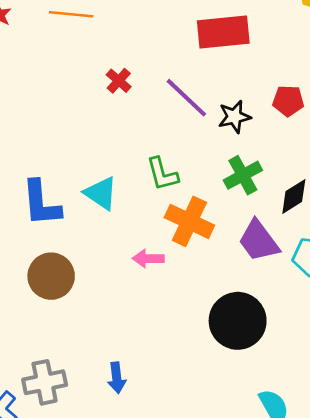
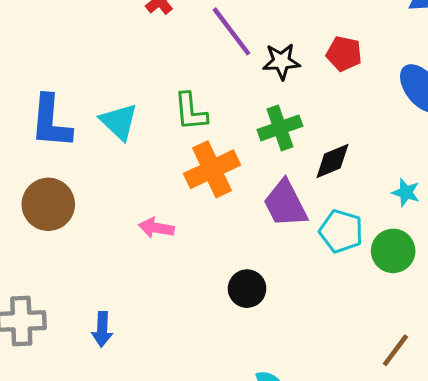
orange cross: (189, 221) -> (212, 169), turned 30
pink arrow: (148, 259) -> (156, 228), moved
black circle: (238, 321) -> (247, 289), size x0.6

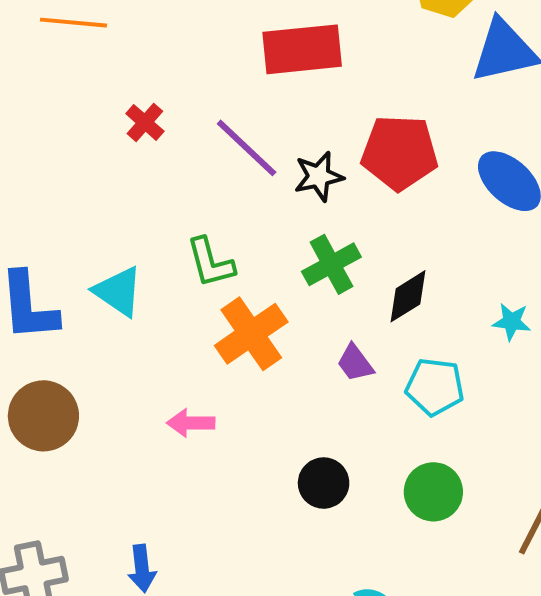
red pentagon: (344, 54) -> (400, 153), size x1.6
purple trapezoid: (285, 204) -> (355, 363), size x0.6
green circle: (393, 251) -> (433, 492), moved

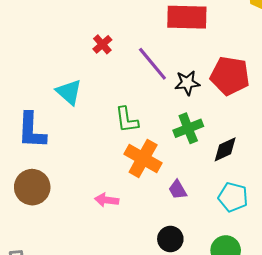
cyan triangle: (118, 292) -> (69, 92), moved
orange cross: (251, 334) -> (143, 159), turned -33
purple trapezoid: (355, 363) -> (178, 190), moved

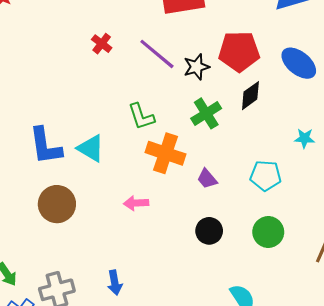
cyan triangle: (69, 92) -> (91, 148), moved
black diamond: (225, 149) -> (250, 96), moved

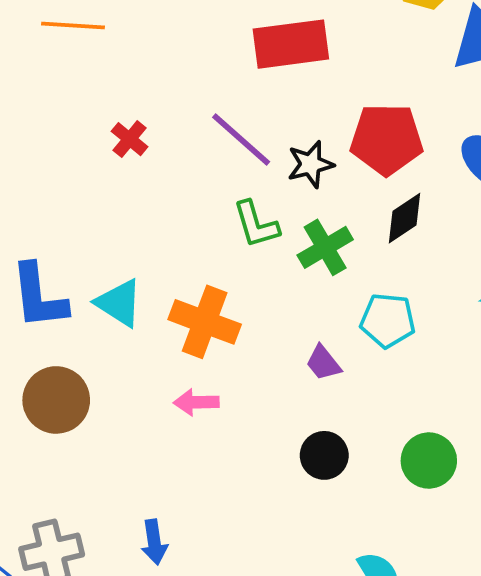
red cross: (102, 44) -> (130, 139), moved
green L-shape: (141, 116) -> (256, 224), moved
orange cross: (165, 153) -> (205, 322), moved
cyan pentagon: (266, 176) -> (388, 320), moved

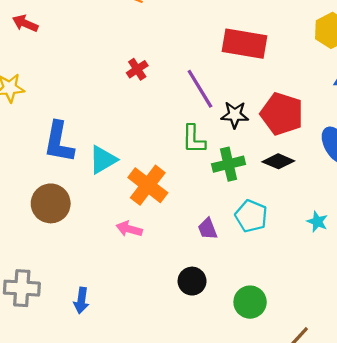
black diamond: (404, 218) -> (278, 161), turned 40
cyan triangle: (119, 303) -> (103, 160), turned 40

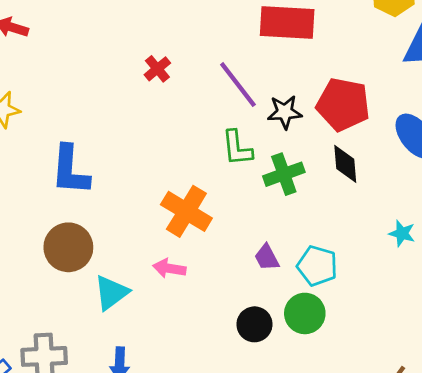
cyan triangle: (103, 160) -> (111, 293), moved
black diamond: (278, 161) -> (345, 164), turned 68
cyan pentagon: (251, 216) -> (317, 266), moved
green circle: (250, 302) -> (305, 313), moved

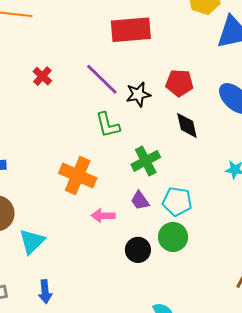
red pentagon: (343, 104) -> (179, 83), size x0.7
green cross: (284, 174) -> (146, 161), moved
pink arrow: (169, 268) -> (103, 216), moved

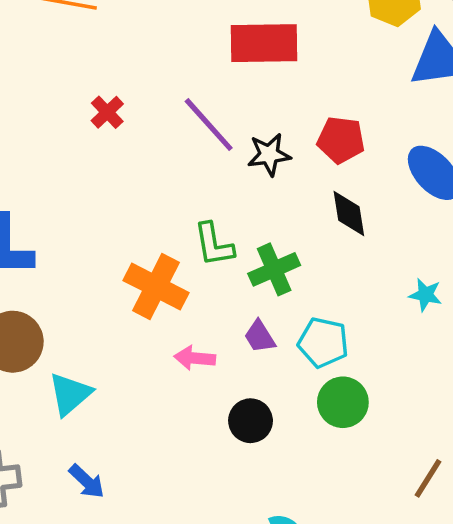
green L-shape: (108, 125) -> (214, 245), moved
green circle: (173, 237) -> (343, 402), moved
blue arrow: (45, 292) -> (87, 481), turned -45

